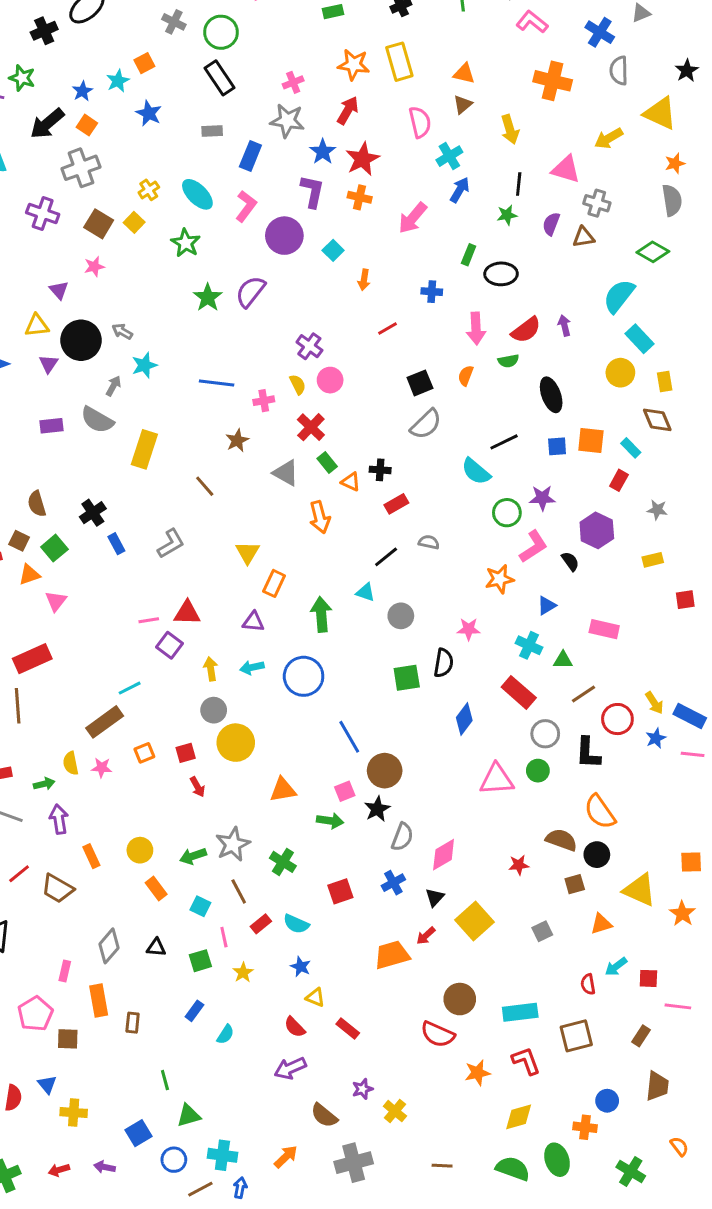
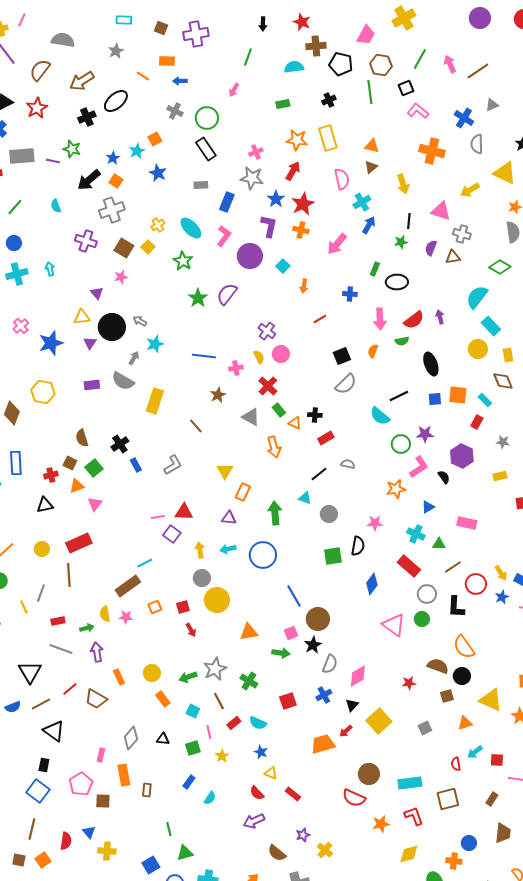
pink triangle: (497, 779) -> (394, 625), turned 40

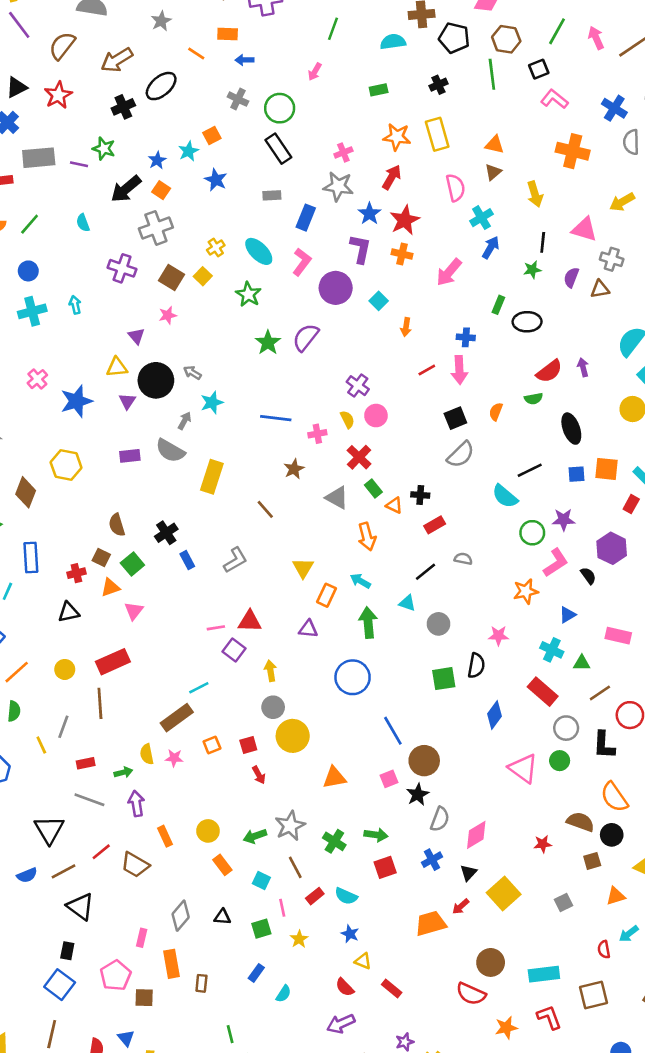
pink arrow: (380, 319) -> (459, 370), moved
cyan arrow: (228, 549) -> (360, 581), moved, turned 42
green arrow: (281, 653) -> (376, 835), moved

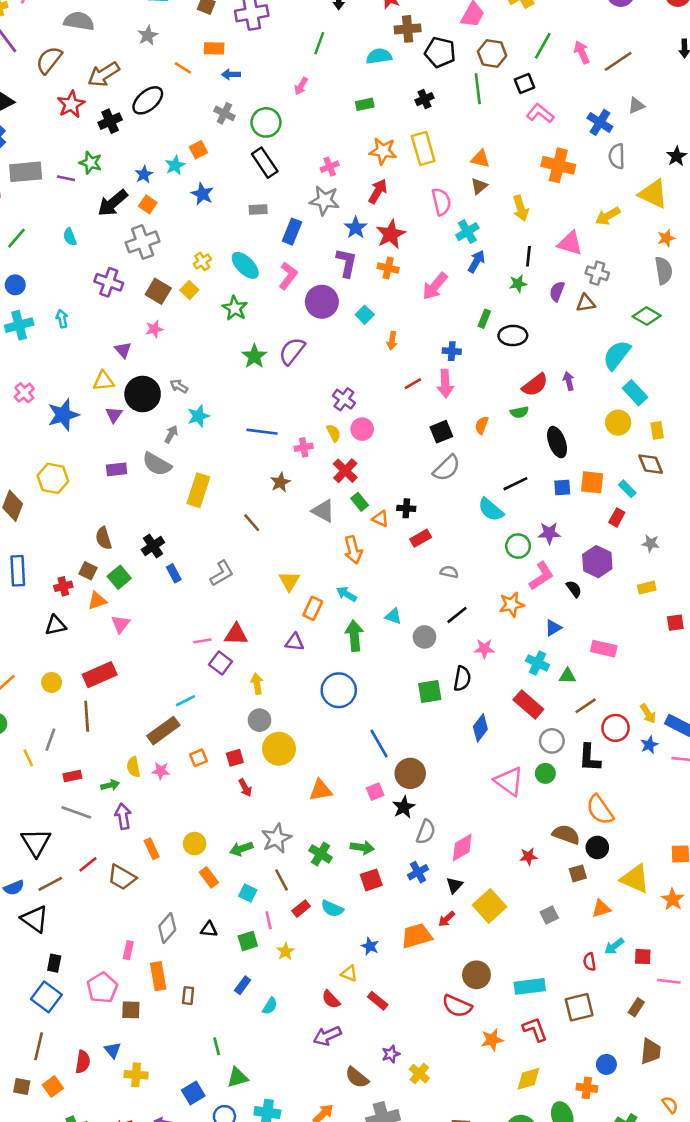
red star: (58, 95) -> (71, 104), moved
black line: (425, 572) -> (457, 615), moved
black triangle: (80, 906) -> (35, 919), moved
blue star: (350, 934) -> (370, 946), moved

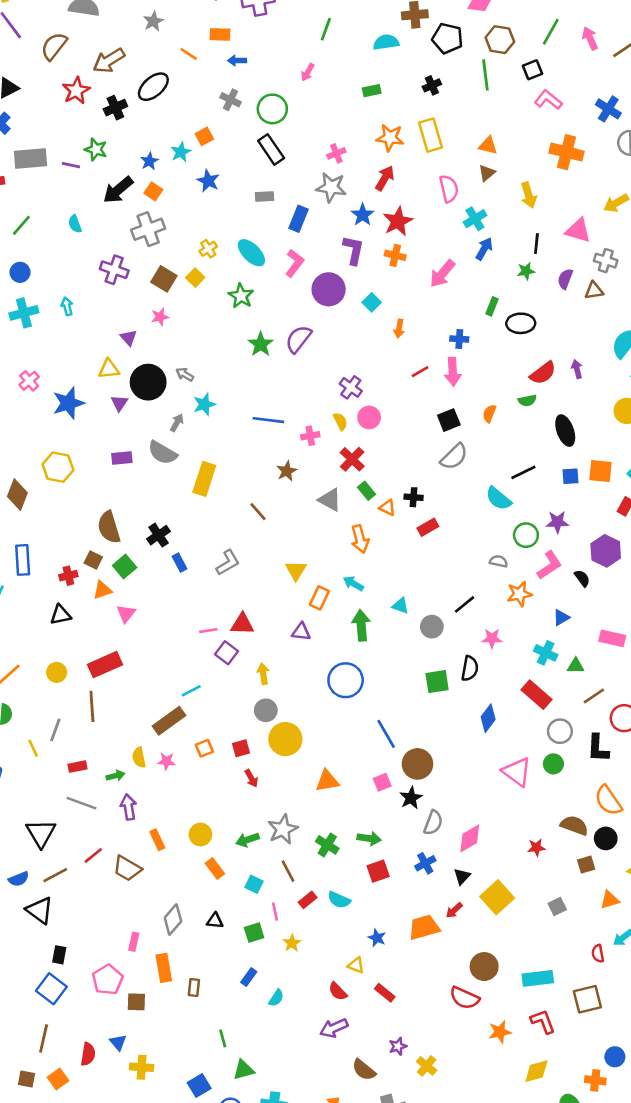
brown semicircle: (104, 538) -> (109, 527), size x1.4
gray semicircle: (449, 572) -> (499, 561), moved

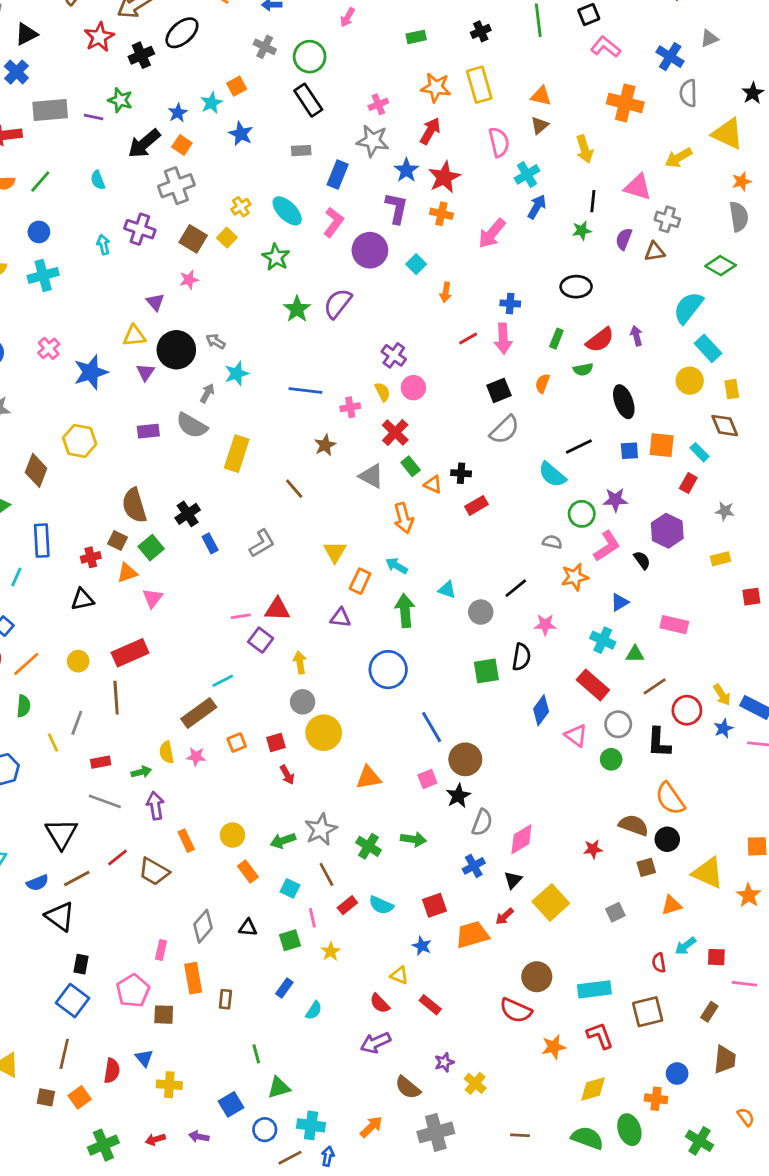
cyan arrow: (67, 306) -> (103, 245), moved
green rectangle: (492, 306) -> (556, 339), moved
pink triangle: (517, 772) -> (576, 735), moved, size x0.7
red square: (378, 871) -> (434, 905), moved

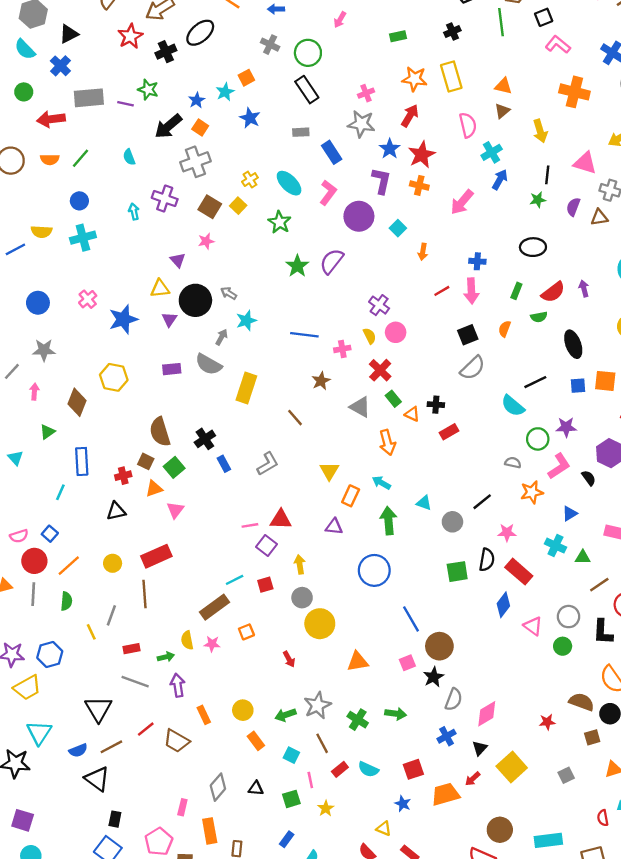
blue rectangle: (338, 174) -> (332, 152), turned -55
red rectangle: (593, 685) -> (519, 572), moved
red square: (276, 742) -> (265, 585), moved

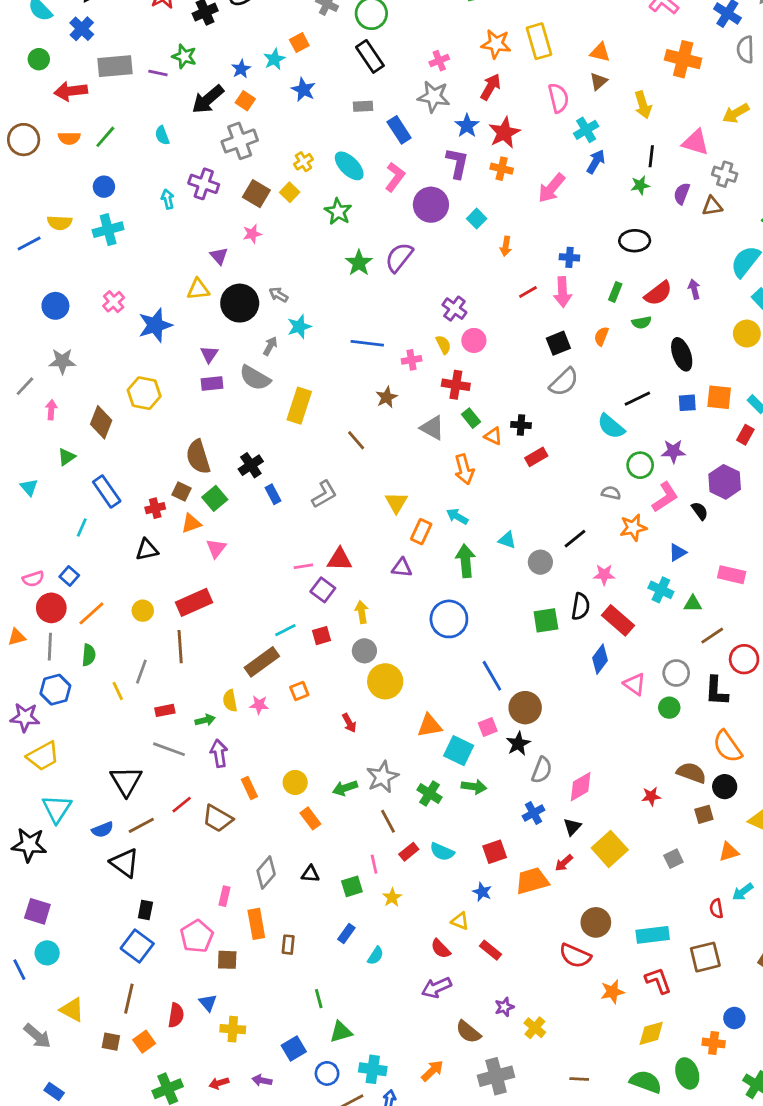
purple triangle: (169, 319) -> (209, 354), moved
red cross: (380, 370) -> (456, 385), turned -35
blue rectangle: (82, 461) -> (107, 491), turned -32
blue hexagon: (50, 654) -> (55, 690), moved
cyan square: (291, 755) -> (459, 751), moved, size x1.5

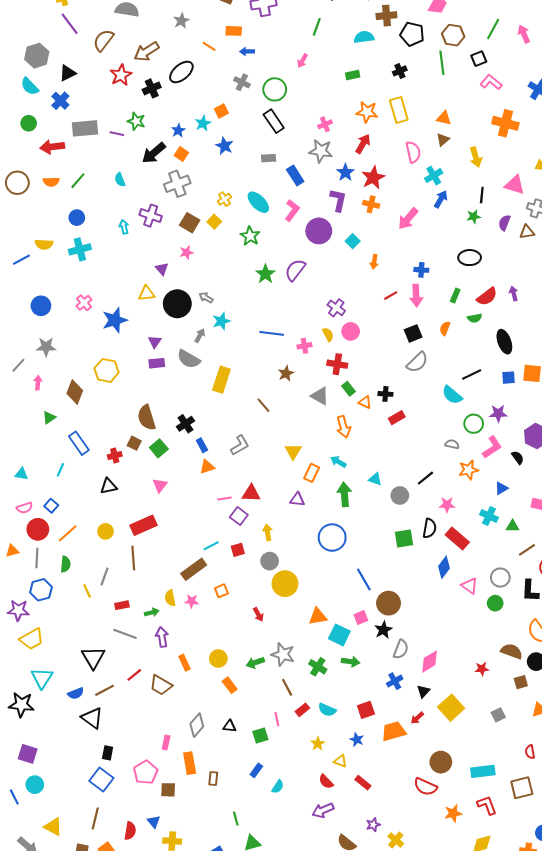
cyan triangle: (29, 487) -> (21, 474), moved, turned -40
orange triangle: (191, 523) -> (207, 467), moved
gray star: (382, 777) -> (283, 654), turned -30
yellow star: (392, 897) -> (318, 744), moved

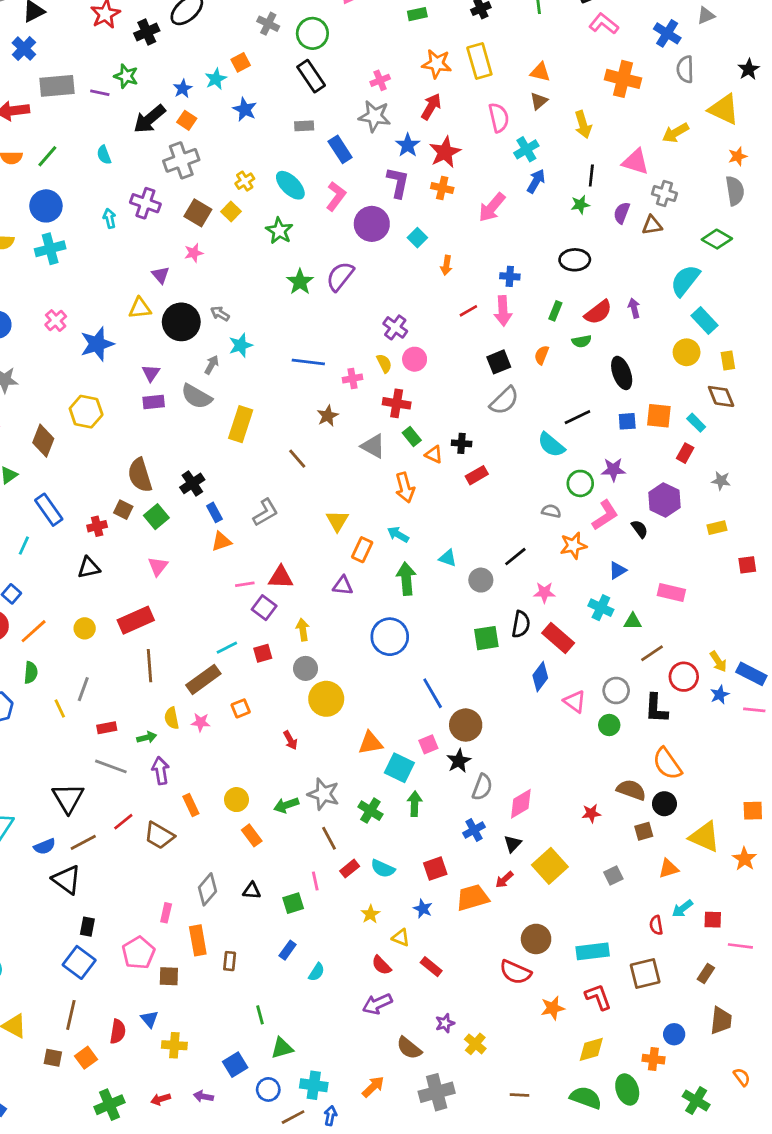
blue circle: (77, 218) -> (46, 206), size x1.5
brown line: (133, 558) -> (150, 666), moved
green arrow: (351, 662) -> (415, 804), turned -96

